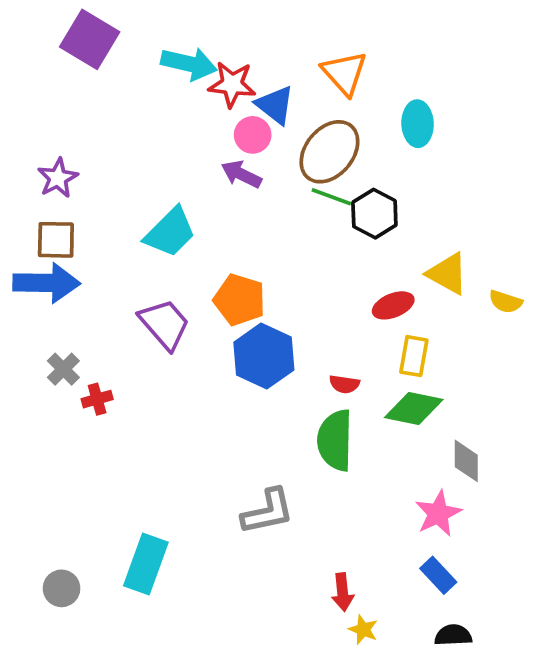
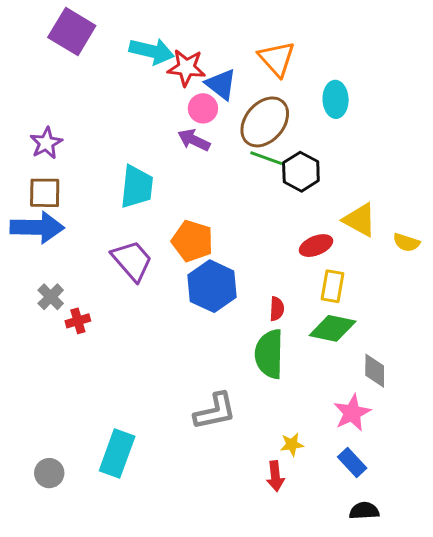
cyan trapezoid: (170, 232) -> (137, 187), turned -39
red semicircle: (344, 384) -> (277, 309), turned -95
yellow star: (363, 630) -> (292, 444), moved, turned -30

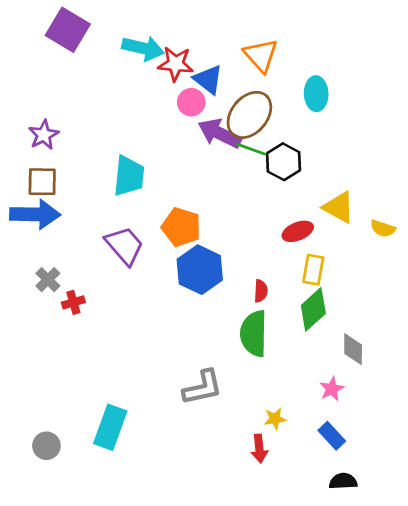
purple arrow: (194, 140) -> (220, 133), moved, size x1.4
green diamond: (333, 328) -> (313, 309), turned -54
pink star: (352, 413) -> (332, 389), size x0.7

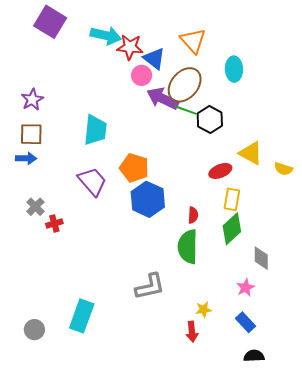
blue arrow: (35, 214) -> (26, 158), size x0.6

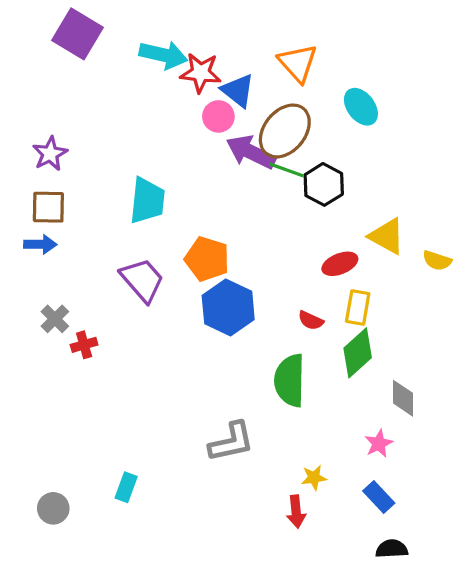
cyan ellipse: (234, 69) -> (361, 107), turned -35
red semicircle: (193, 215) -> (311, 320), moved, turned 112
cyan rectangle: (82, 316) -> (126, 487), size x0.6

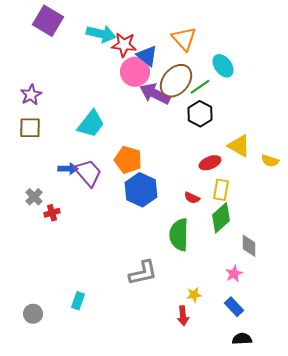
pink circle: (218, 116) -> (135, 72), size x1.5
green line: (286, 170) -> (200, 87), moved, turned -55
cyan trapezoid: (147, 201) -> (91, 124), turned 32
blue arrow: (40, 244) -> (68, 169), moved

